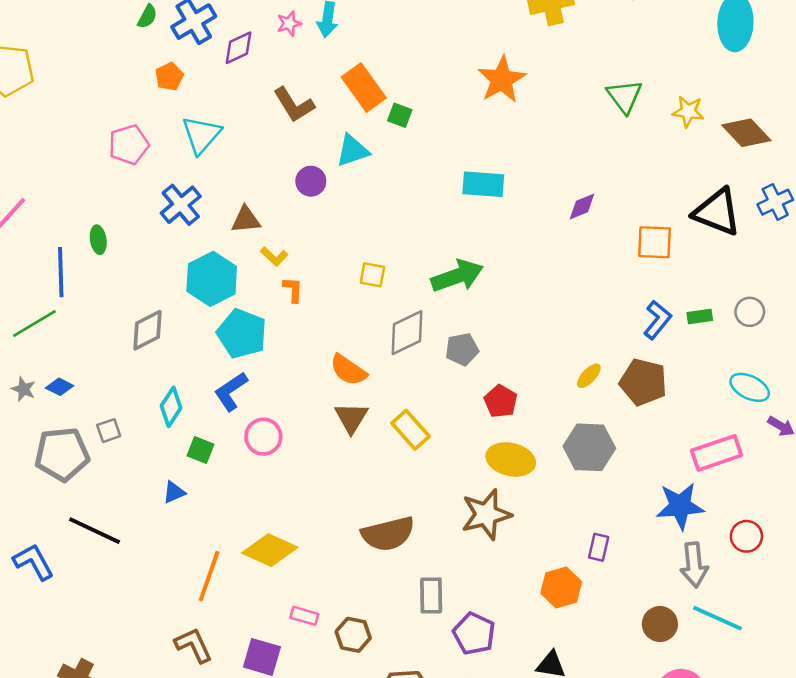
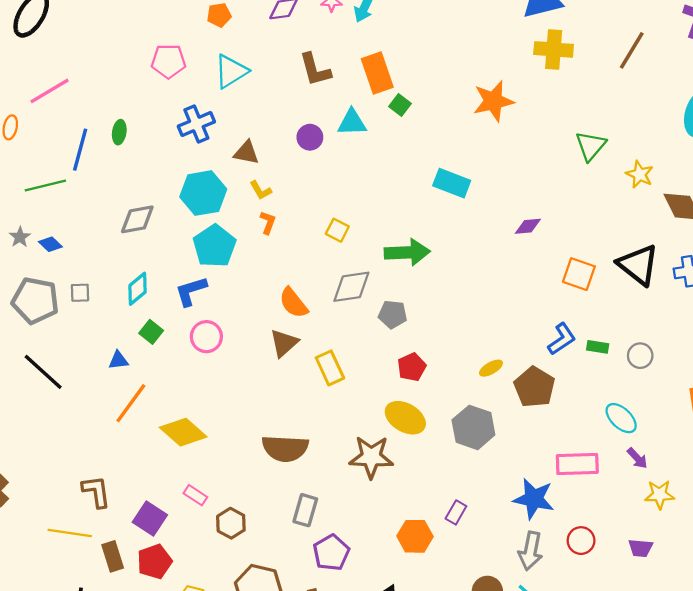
orange line: (209, 576) -> (131, 403), moved

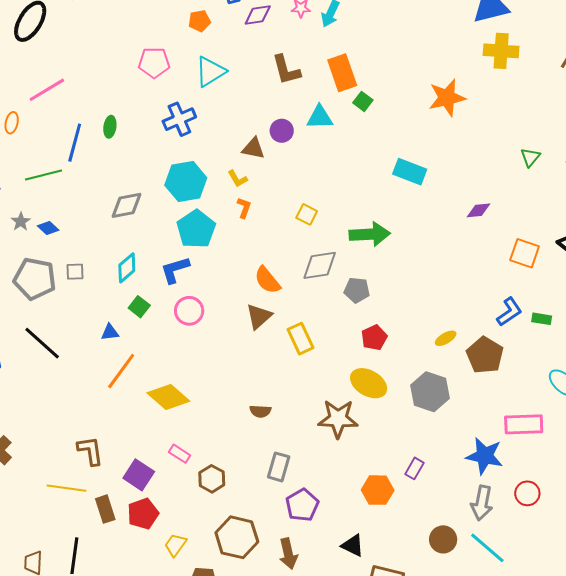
green triangle: (591, 146) -> (530, 157), moved, size x0.7
brown triangle: (246, 153) -> (253, 148), moved
brown semicircle: (285, 448) -> (260, 411), size x0.5

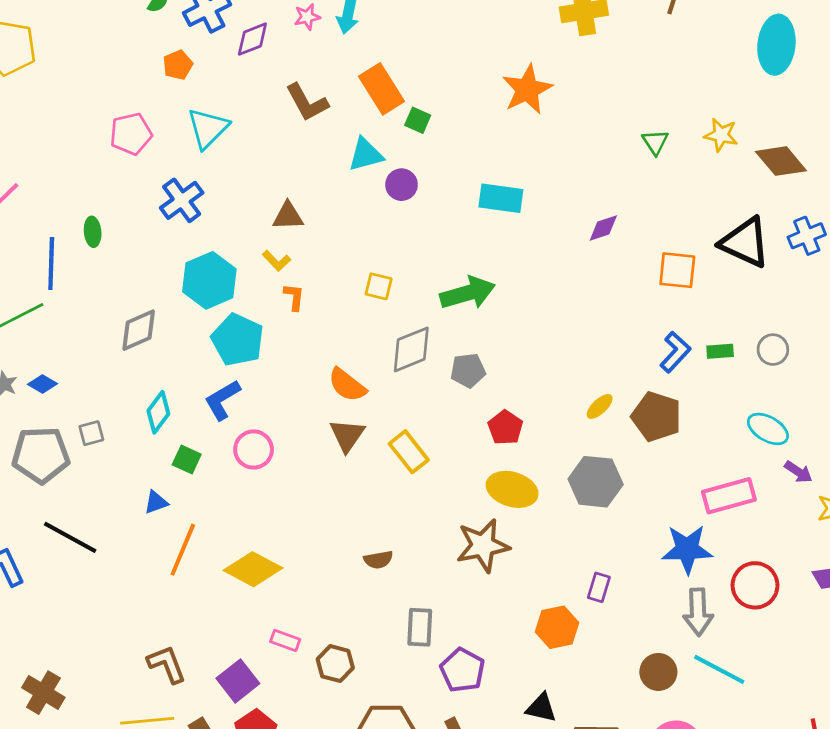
purple circle: (282, 131) -> (402, 185), moved
purple square: (139, 475) -> (238, 681), turned 32
red circle: (527, 493) -> (755, 585), size x1.4

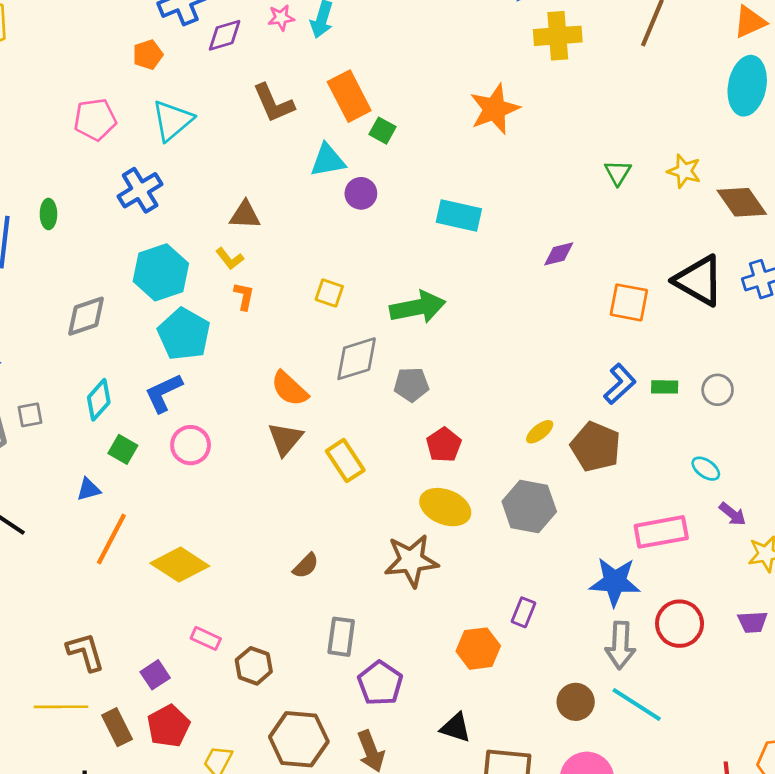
cyan ellipse: (768, 429) -> (706, 469), size x0.7
brown semicircle: (378, 560) -> (306, 566), turned -40
purple square: (238, 681) -> (155, 675), size x0.7

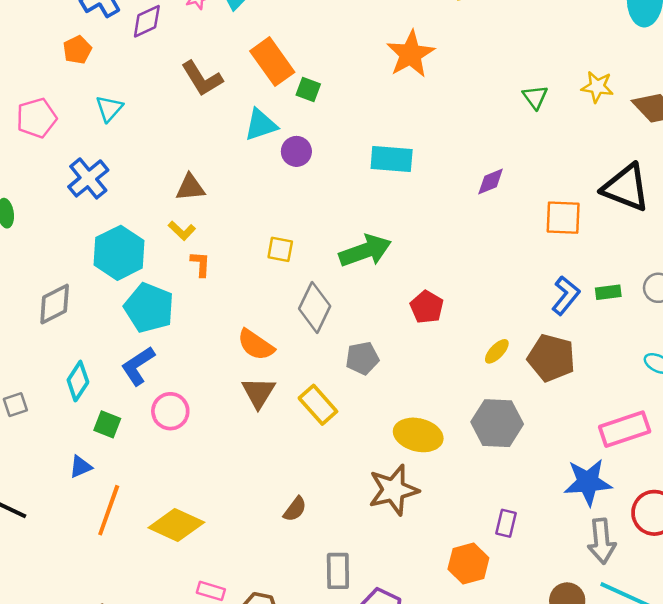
cyan triangle: (172, 120) -> (109, 108), size x0.7
gray diamond: (357, 359) -> (315, 307), turned -39
gray pentagon: (411, 385) -> (362, 358), moved
red pentagon: (444, 445) -> (427, 307), moved

